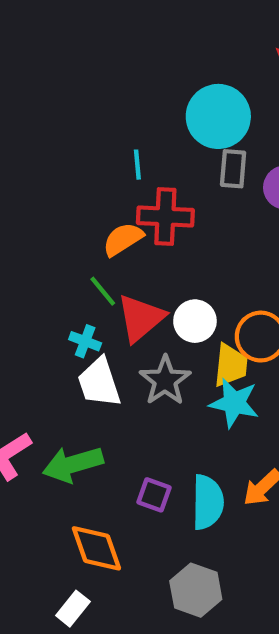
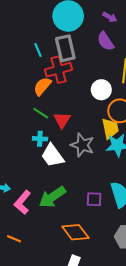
gray rectangle: (233, 169) -> (65, 48), moved, size x1.4
red triangle: (141, 318) -> (62, 120), size x0.7
white circle: (195, 321) -> (101, 90), moved

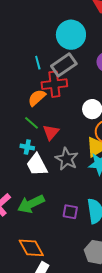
gray rectangle: (65, 48) -> (64, 65), turned 60
orange diamond: (75, 232) -> (31, 248), moved

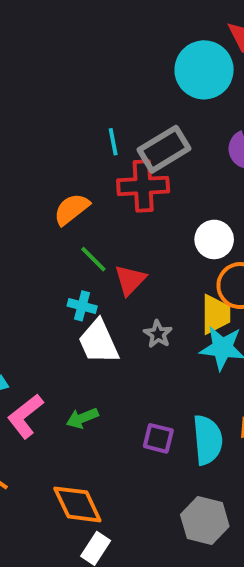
cyan circle: (71, 35) -> (204, 70), moved
orange semicircle: (37, 98) -> (71, 209), moved
gray star: (67, 159) -> (158, 334), size x0.6
green arrow: (31, 204) -> (82, 418), size x0.6

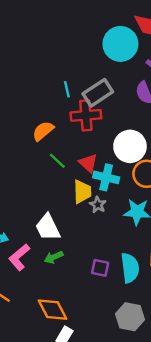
white circle: (214, 239) -> (130, 146), size x1.4
red triangle: (130, 280) -> (88, 163), moved, turned -30
cyan cross: (82, 306) -> (106, 177), moved, size x1.5
yellow trapezoid: (216, 314) -> (82, 192), moved
white trapezoid: (99, 342) -> (48, 227), moved

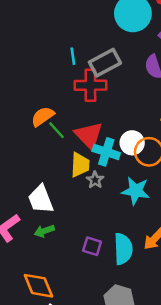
orange semicircle: (43, 131) -> (43, 116), moved
white circle: (130, 146) -> (132, 143), moved, size x0.7
red triangle: (88, 163) -> (89, 135), size x1.4

